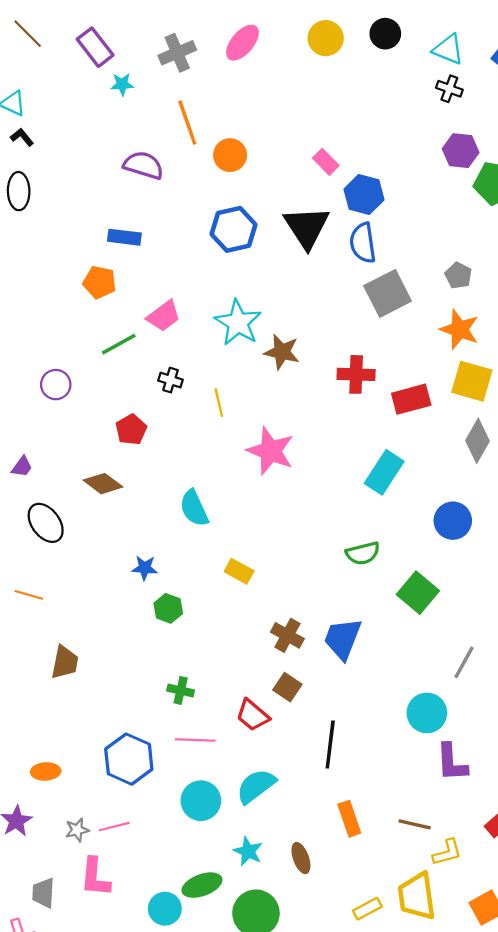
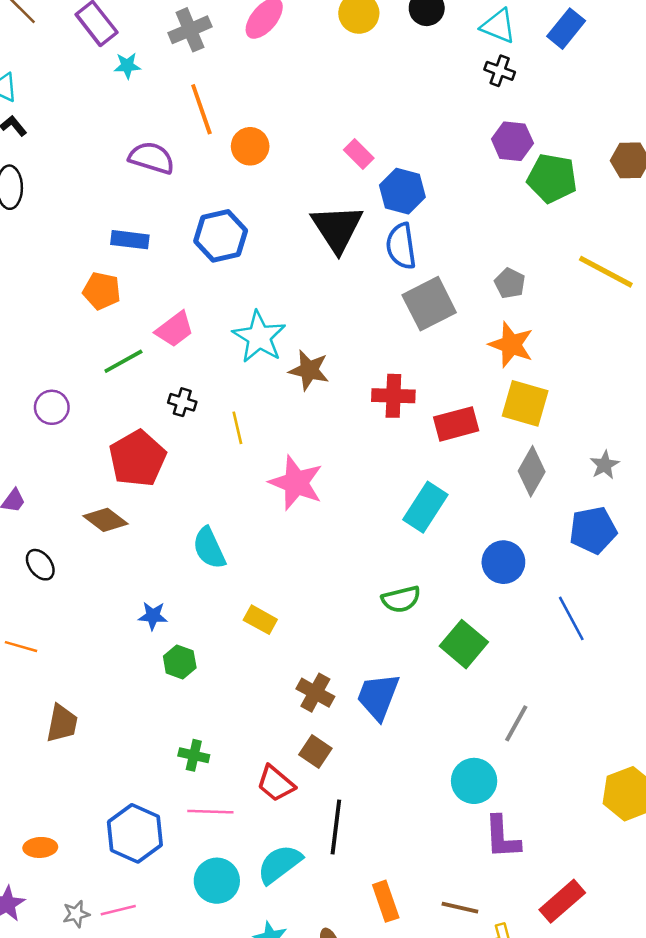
blue hexagon: (233, 229) -> (221, 236), moved
red pentagon: (131, 430) -> (137, 458), size x1.6
black ellipse: (46, 523) -> (40, 565), size x0.7
black line: (330, 744) -> (336, 827), moved

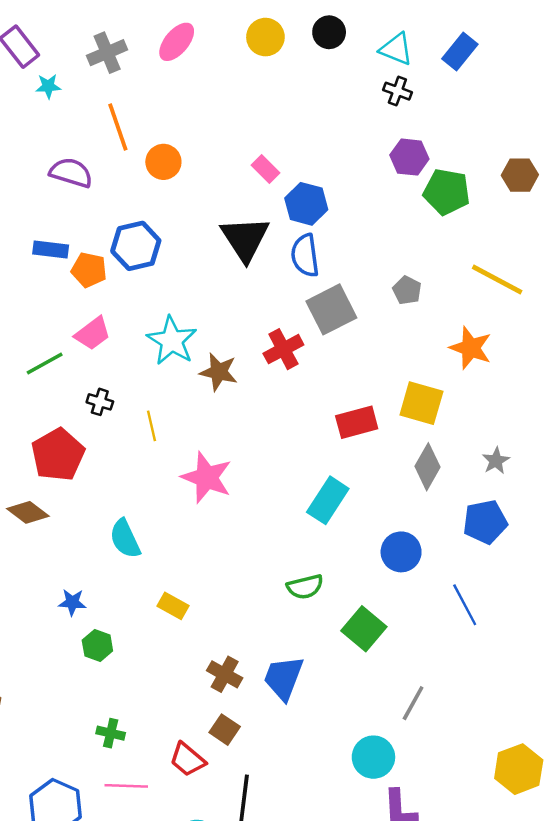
orange pentagon: (102, 291) -> (89, 270), moved
orange star: (511, 345) -> (471, 348), moved
red cross: (393, 396) -> (283, 349), moved, turned -30

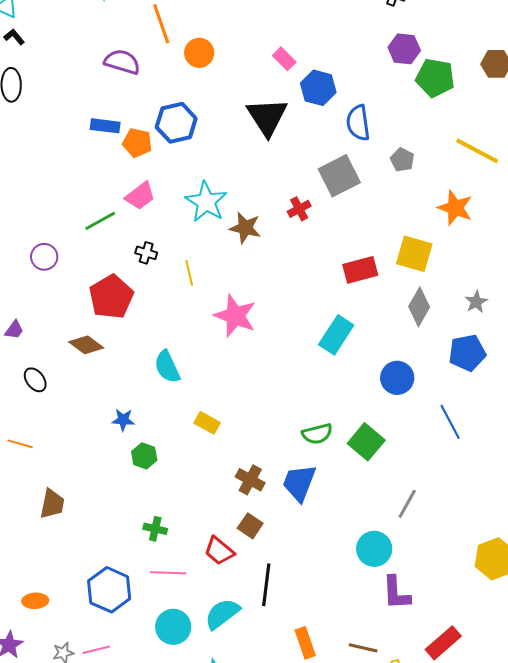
blue semicircle: (305, 255) -> (358, 123), moved
red cross: (283, 349) -> (299, 209), size x0.7
green semicircle: (305, 587) -> (317, 434), moved

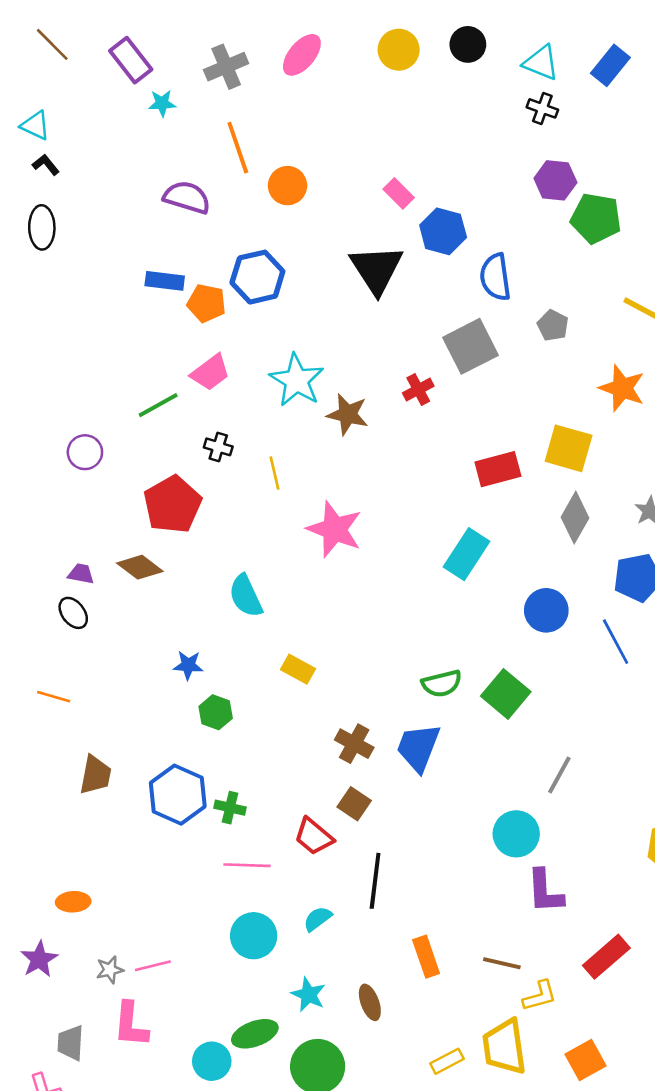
purple trapezoid: (14, 330) -> (81, 574), moved, turned -115
blue line: (450, 422) -> (616, 642), moved
blue hexagon: (109, 590) -> (178, 795), moved
cyan semicircle: (222, 614) -> (318, 919), size x0.6

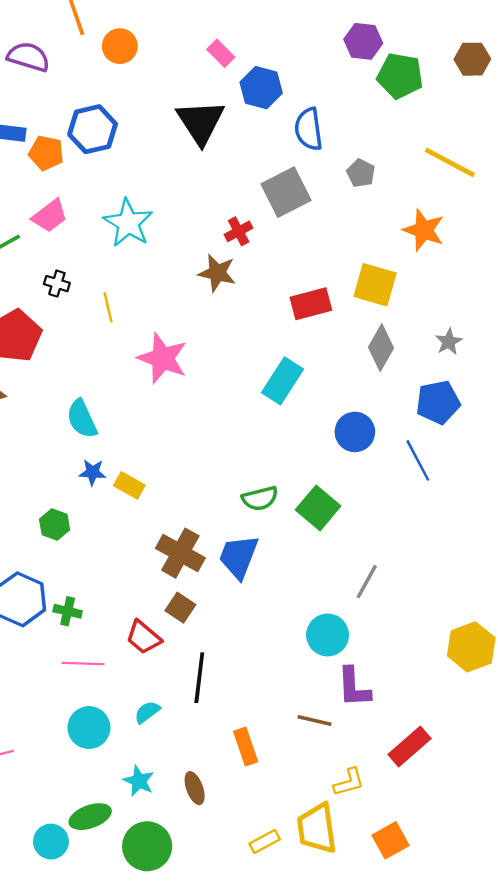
brown star: (348, 414) -> (217, 273), moved
blue star: (188, 665) -> (93, 472), moved
brown cross: (354, 744) -> (180, 553), size x1.4
brown line: (502, 963) -> (315, 720), moved

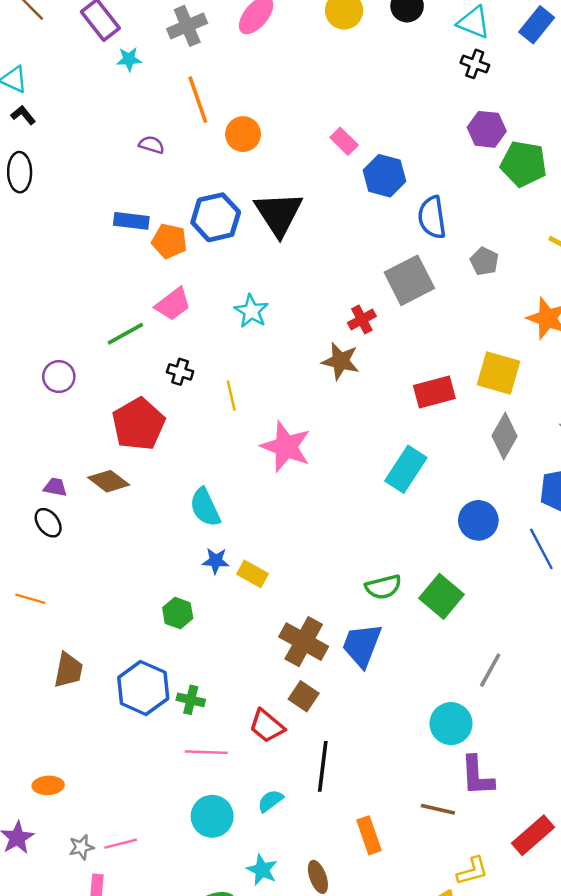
purple semicircle: (28, 57) -> (152, 145), size x0.6
black triangle: (201, 122) -> (279, 214), moved
cyan star: (128, 223) -> (251, 311), size x0.7

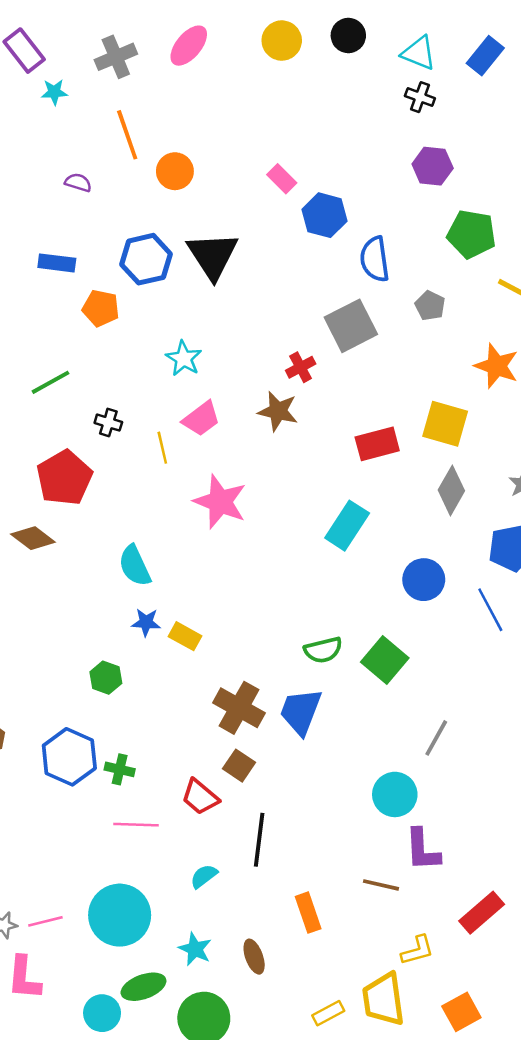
green pentagon: (524, 164) -> (471, 234), moved
orange pentagon: (169, 241) -> (101, 308), moved
pink trapezoid: (173, 304) -> (201, 419), moved
cyan circle: (212, 816) -> (120, 915), moved, size x1.4

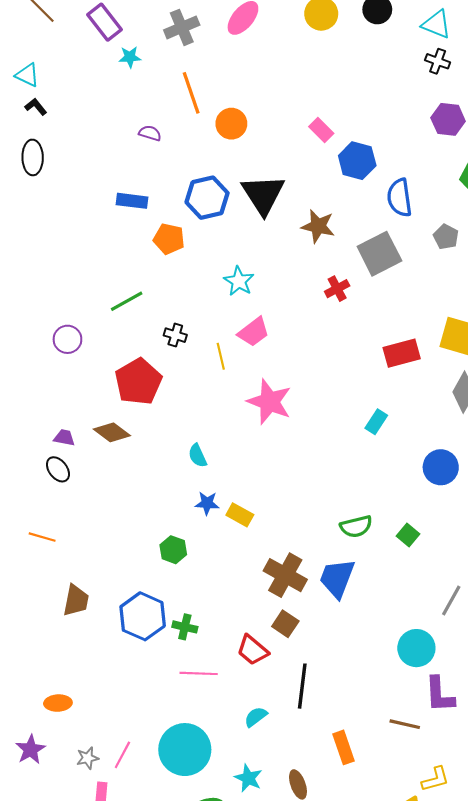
brown star: (278, 411) -> (318, 226), moved
cyan rectangle: (347, 526) -> (376, 422), size x0.6
cyan semicircle: (135, 566) -> (198, 456), size x0.7
green square: (385, 660) -> (408, 535), size x0.6
pink line: (45, 921) -> (122, 755), turned -48

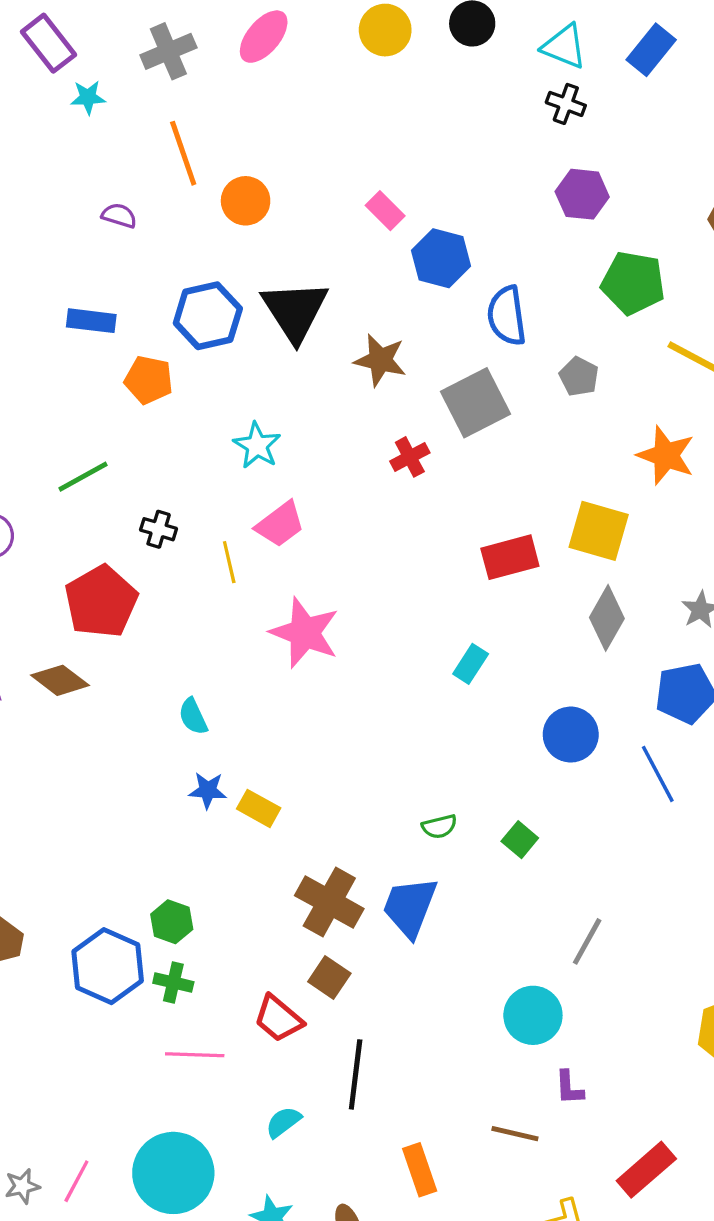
green semicircle: (356, 526) -> (439, 826), size x0.7
green hexagon: (173, 550) -> (172, 922), moved
purple L-shape: (440, 695) -> (569, 1088), size x0.6

